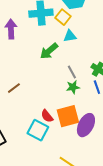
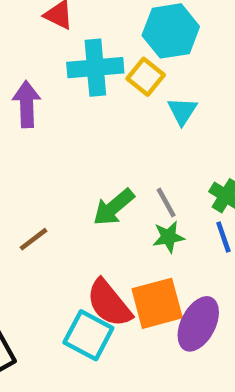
cyan triangle: (70, 36) -> (182, 111), moved, turned -48
green arrow: (49, 51) -> (114, 207), moved
red semicircle: (47, 116) -> (109, 303), size x1.6

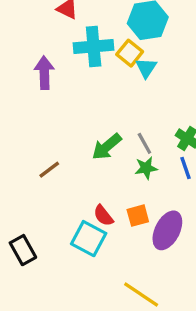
cyan triangle: (182, 111) -> (146, 68), moved
red semicircle: (109, 303) -> (103, 216), size x0.6
orange square: (157, 303) -> (138, 216), size x0.6

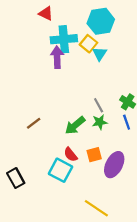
purple arrow: (44, 73) -> (57, 57), moved
green arrow: (107, 147) -> (75, 125), moved

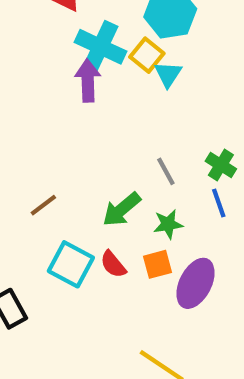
cyan cross: (64, 39) -> (100, 47), turned 30
green star: (100, 122) -> (168, 224), moved
cyan square: (60, 170) -> (71, 264), moved

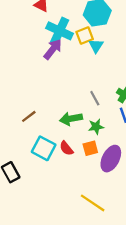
yellow square: (147, 55) -> (85, 36), turned 30
purple arrow: (88, 81) -> (53, 49), turned 40
green arrow: (122, 209) -> (71, 119), turned 30

